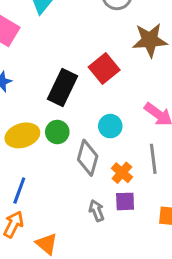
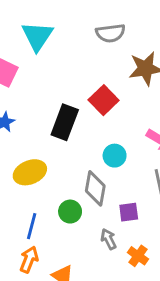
green circle: (57, 132) -> (70, 212), moved
orange cross: (122, 173) -> (138, 256), moved
purple square: (125, 201) -> (129, 212), moved

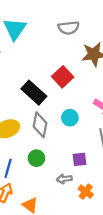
black rectangle: (65, 122) -> (34, 93), turned -70
gray diamond: (95, 188) -> (40, 125), moved
gray arrow: (109, 239) -> (64, 179), turned -72

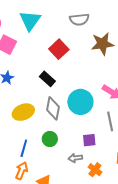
red square: (63, 77) -> (59, 49), moved
black rectangle: (34, 93) -> (47, 79), size x0.7
cyan circle: (70, 118) -> (80, 102), size x1.6

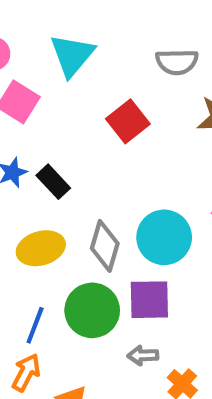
black rectangle: (47, 79) -> (53, 182), moved
green circle: (50, 139) -> (92, 310), size x1.6
purple square: (89, 140) -> (149, 300), moved, size x1.5

